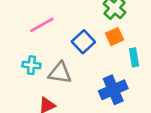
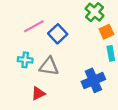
orange square: (114, 37) -> (106, 32), moved
blue square: (83, 42) -> (58, 34), moved

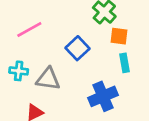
orange square: (106, 32) -> (119, 36), turned 32
blue square: (58, 34) -> (78, 48), moved

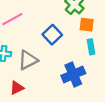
gray triangle: (48, 79) -> (28, 60), turned -35

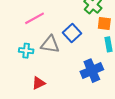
gray triangle: (28, 60) -> (50, 44), moved, turned 36

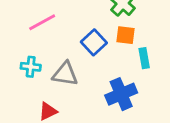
orange square: (104, 24) -> (125, 35), moved
gray triangle: (50, 44) -> (65, 74), moved

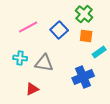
blue square: (94, 42) -> (59, 30), moved
cyan rectangle: (144, 58) -> (99, 52), turned 64

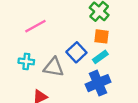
blue square: (59, 30) -> (76, 52), moved
cyan rectangle: (99, 52) -> (100, 57), moved

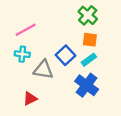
cyan cross: (26, 61) -> (22, 54), moved
blue cross: (98, 83) -> (87, 85), turned -30

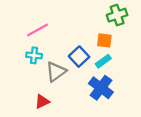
green cross: (88, 15) -> (117, 15), moved, turned 30
gray triangle: (43, 70) -> (56, 72), turned -45

